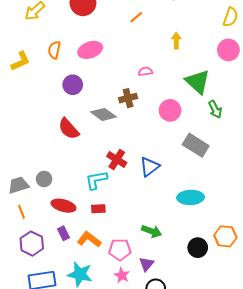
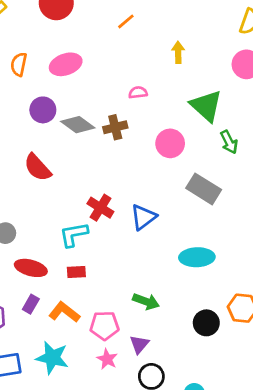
gray diamond: (103, 114) -> (78, 125), moved
purple rectangle: (64, 233) -> (31, 304), turned 56

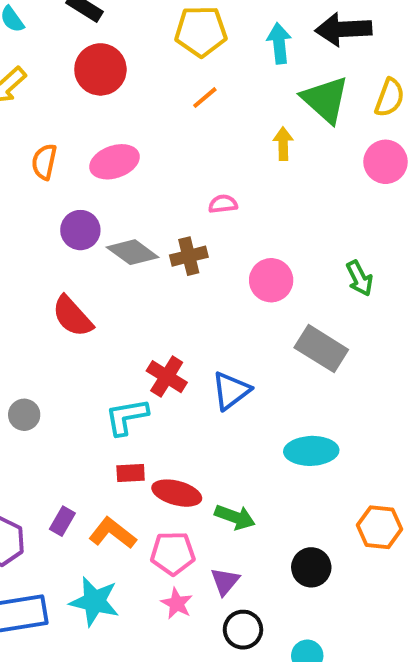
green triangle: (206, 106) -> (325, 100), moved
red ellipse: (31, 268) -> (177, 493), moved
black circle: (206, 323) -> (311, 567), moved

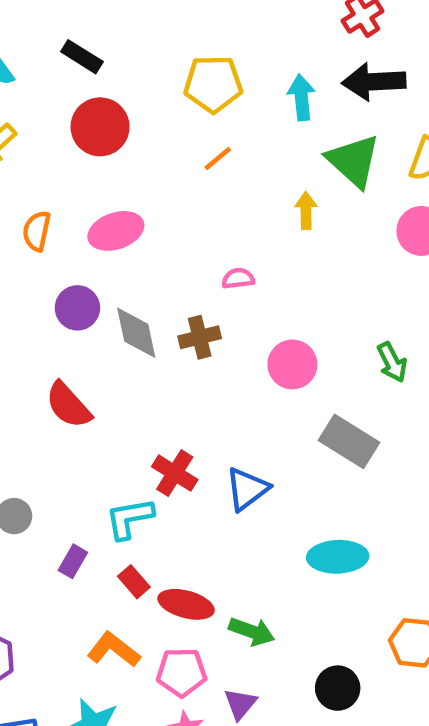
gray diamond: (133, 252) -> (136, 333), turned 42
red rectangle: (131, 473) -> (134, 582), turned 52
purple rectangle: (62, 521) -> (73, 561), moved

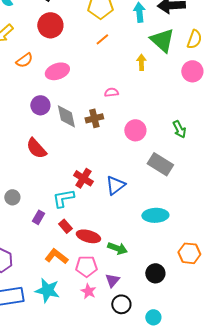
orange semicircle: (37, 231) -> (24, 60), moved, turned -138

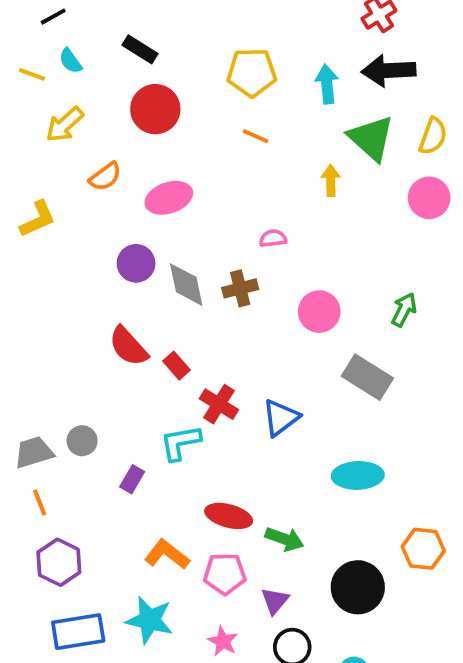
orange line: (102, 39) -> (256, 136), turned 64
green arrow: (179, 129) -> (404, 310), turned -126
red rectangle: (65, 226) -> (177, 366), moved
black circle: (155, 273) -> (358, 587), size x1.4
pink star: (88, 291) -> (223, 641), moved

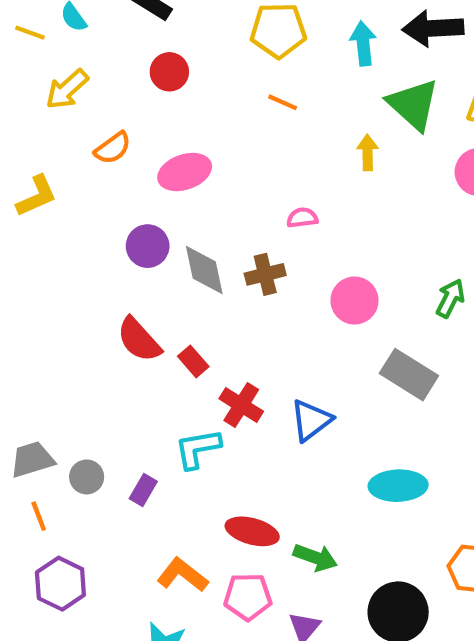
red circle: (155, 109) -> (169, 72), size x0.7
gray circle: (82, 441) -> (87, 477), moved

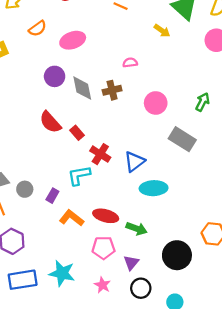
yellow arrow: (368, 152) -> (162, 31), turned 126
cyan ellipse: (398, 486) -> (154, 188), moved
orange L-shape: (182, 575) -> (72, 218), moved

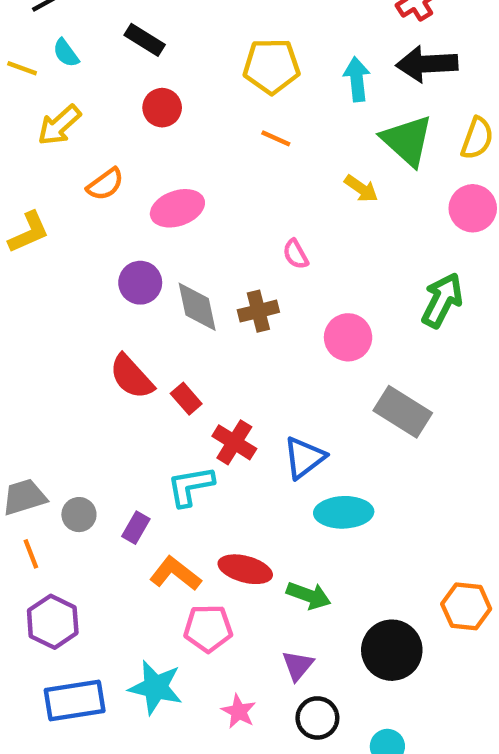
pink semicircle: (130, 63) -> (296, 254), turned -112
green arrow: (202, 102) -> (442, 300), moved, size x1.4
pink pentagon: (104, 248) -> (208, 628), moved

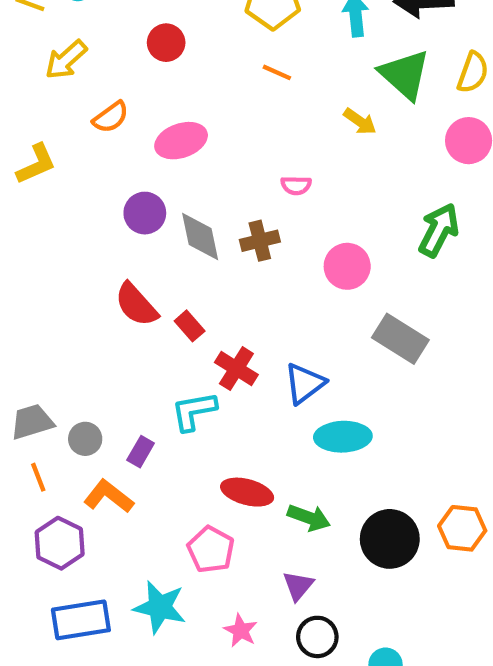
pink semicircle: (296, 254) -> (296, 185), turned -60
orange L-shape: (175, 574) -> (109, 496), moved
pink pentagon: (208, 628) -> (211, 550), turned 30
black circle: (392, 650) -> (390, 539), moved

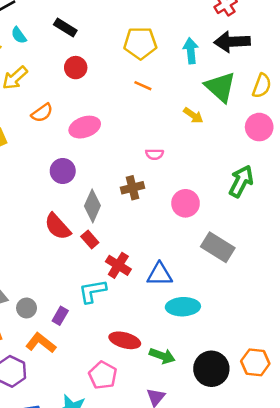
gray diamond: (200, 236) -> (92, 206), moved, turned 36
blue triangle: (305, 383) -> (160, 274), turned 36

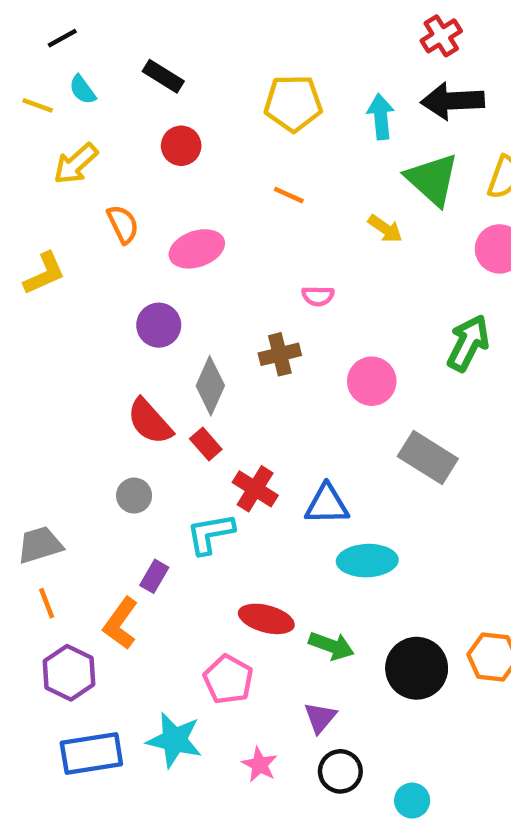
orange line: (143, 86) -> (289, 195), moved
orange semicircle: (42, 113) -> (123, 224), turned -80
gray circle: (27, 308) -> (134, 496), moved
orange L-shape: (41, 343) -> (121, 623), turned -92

